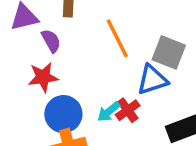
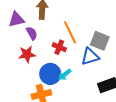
red cross: (128, 110) -> (59, 47), moved, turned -32
blue circle: (63, 114) -> (50, 74), moved

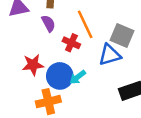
purple semicircle: (32, 33) -> (48, 23), moved
red star: (27, 54) -> (33, 65), moved

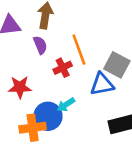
red cross: (71, 43) -> (63, 68), turned 35
blue circle: (60, 76) -> (48, 116), moved

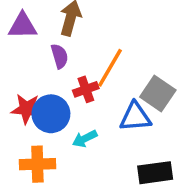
orange line: (79, 50) -> (110, 68), turned 44
blue circle: (48, 116) -> (51, 114), moved

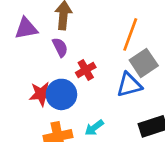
orange line: (110, 68) -> (130, 34), moved
gray square: (158, 94) -> (144, 63), turned 32
cyan arrow: (85, 139) -> (94, 128), moved

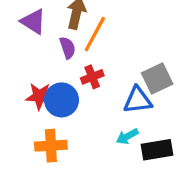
purple triangle: (26, 28) -> (33, 22), turned 35
orange line: (130, 34) -> (95, 34), moved
cyan arrow: (94, 128) -> (127, 136), moved

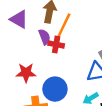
red cross: (92, 77) -> (56, 45), moved, turned 35
blue circle: (62, 100) -> (55, 89), moved

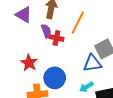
orange line: (64, 26) -> (78, 23), moved
red star: (26, 73) -> (29, 63), turned 30

